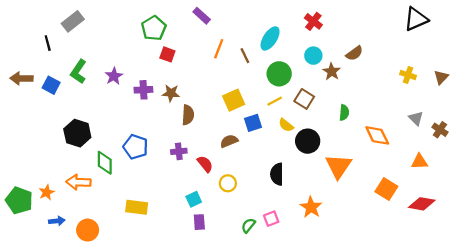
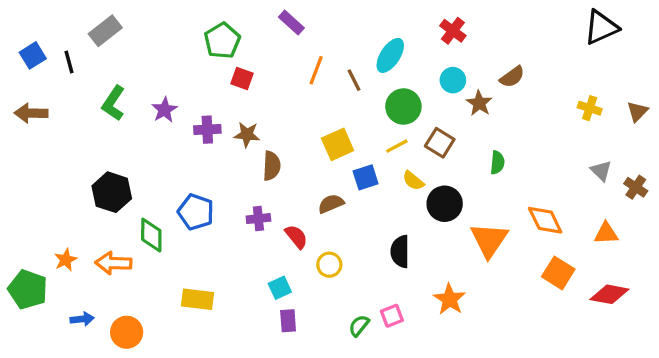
blue square: (51, 85) -> (33, 55), moved, turned 30
orange diamond: (377, 135) -> (545, 220), moved
orange star: (47, 192) -> (66, 260), moved

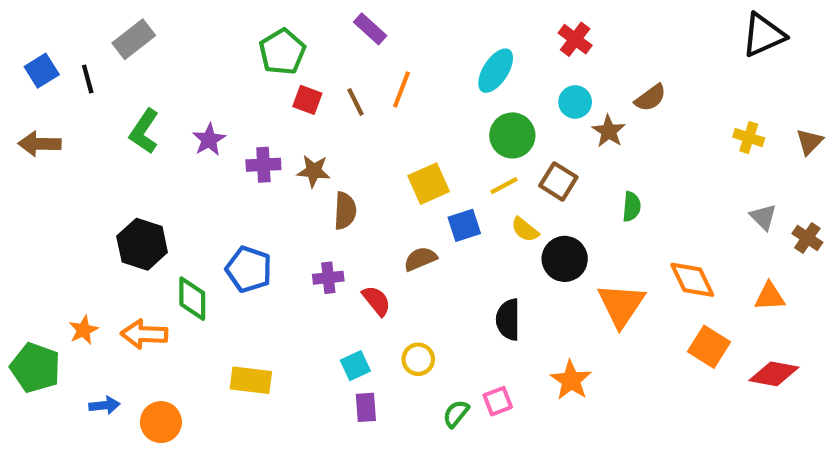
brown line: (354, 80) -> (355, 102), moved
yellow circle: (329, 265) -> (418, 359), moved

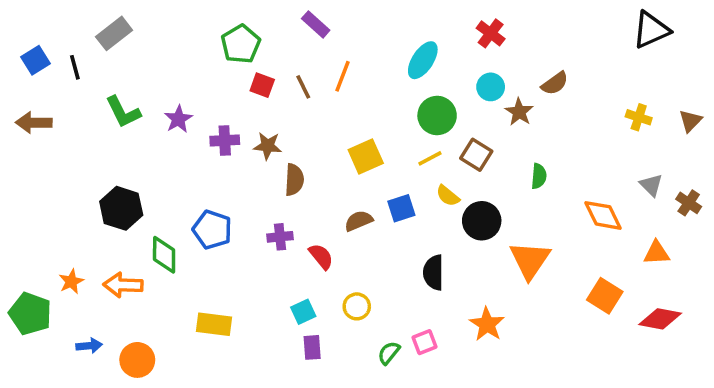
green L-shape: (144, 131) -> (123, 112), turned -60
blue square: (464, 225) -> (401, 208), moved
orange diamond: (692, 280) -> (603, 215), moved

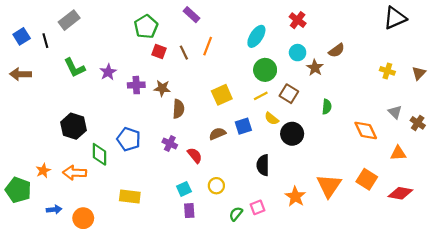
purple cross: (280, 237) -> (170, 143), turned 32
orange triangle: (530, 260) -> (329, 186), moved

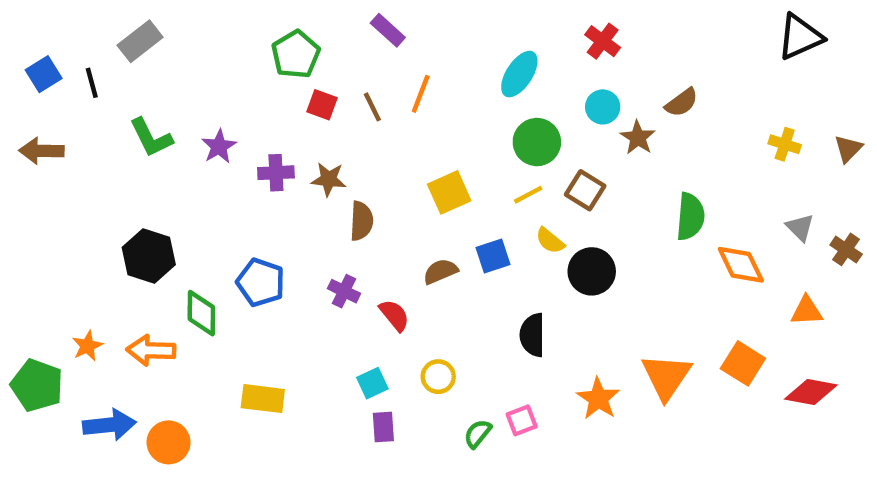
green semicircle: (327, 107) -> (690, 217), moved, size x1.5
blue arrow: (54, 210) -> (109, 425), size x1.6

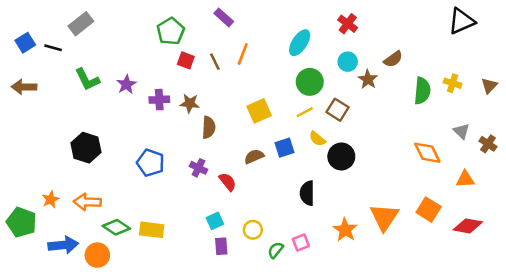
black line: (92, 83) -> (53, 48), turned -60
green semicircle: (690, 217) -> (422, 91), moved
green diamond: (201, 313) -> (116, 227), moved, turned -56
yellow circle: (438, 377) -> (253, 230), moved

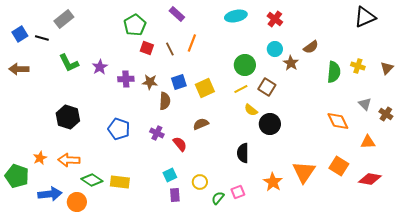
cyan ellipse: (300, 43) -> (236, 16), moved, turned 45
blue square: (284, 148) -> (179, 82), moved

